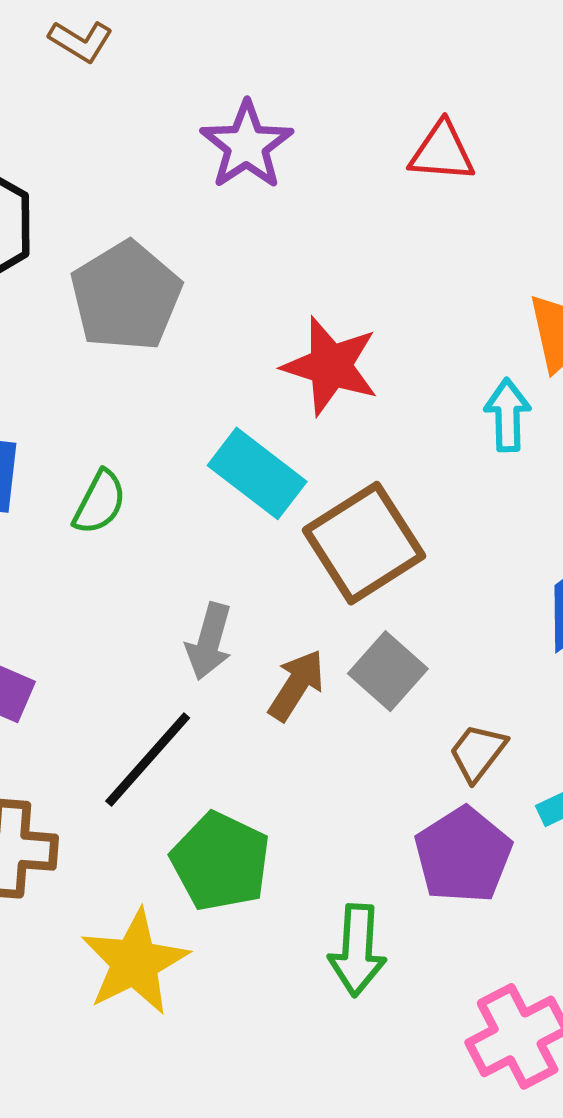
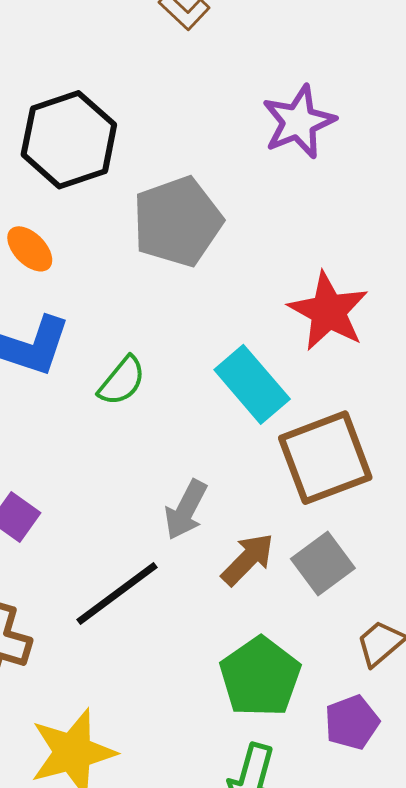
purple pentagon: (463, 855) -> (352, 722), size x0.7
green pentagon: (221, 861) -> (260, 677), moved

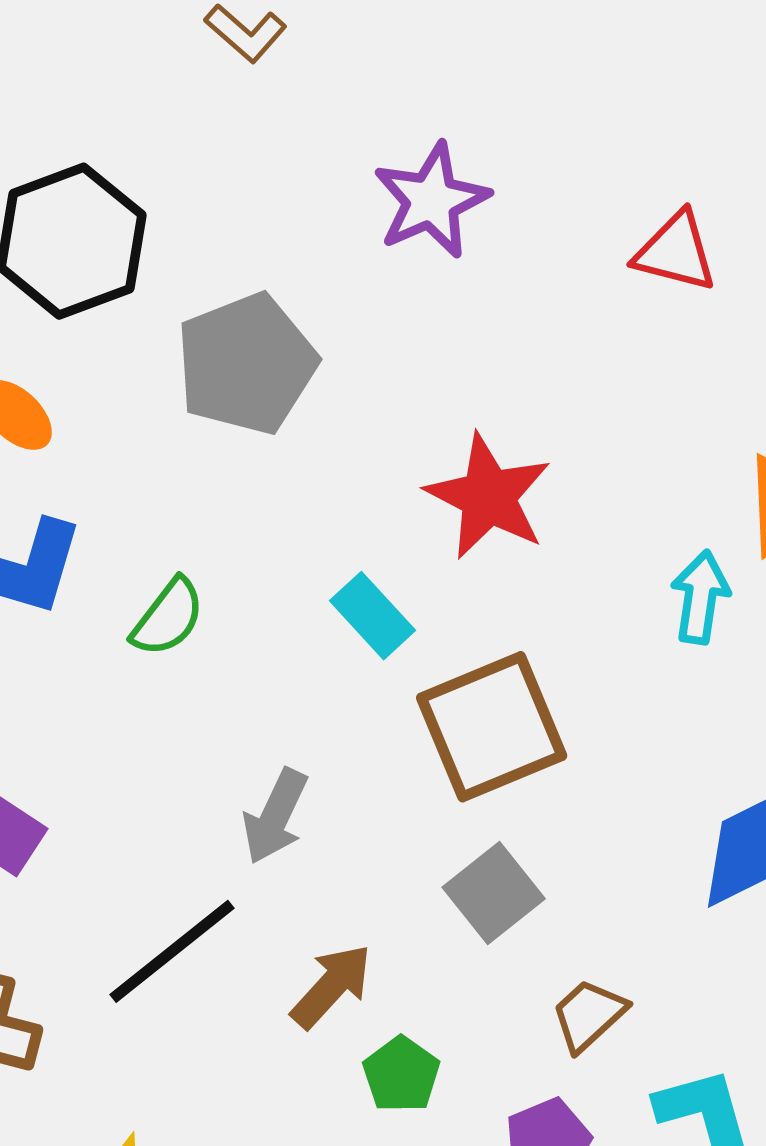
cyan rectangle: (252, 384) -> (373, 616), size x0.7
brown arrow: (248, 559) -> (332, 986), moved
green pentagon: (260, 677) -> (401, 1074), size x0.6

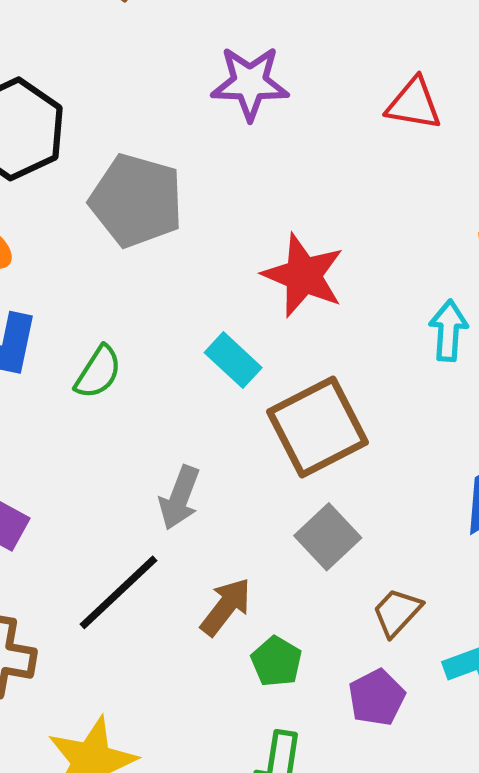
purple star: (431, 201) -> (250, 83), turned 30
gray pentagon: (246, 364) -> (136, 201), turned -30

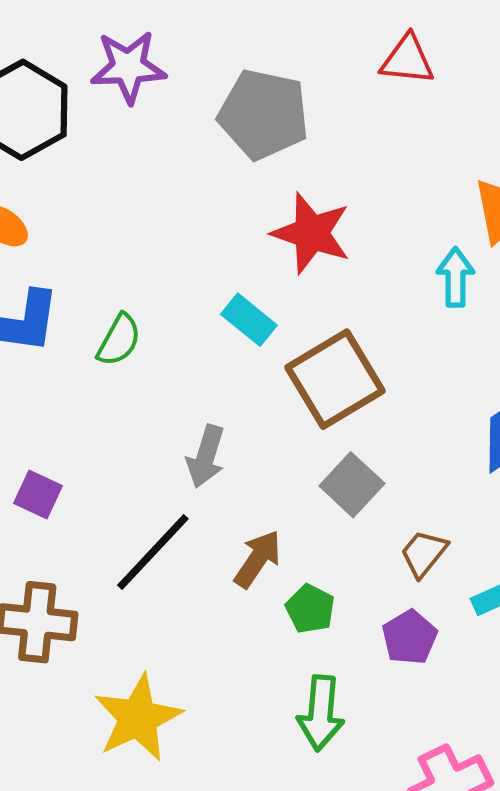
purple star: (250, 83) -> (128, 67), moved
gray pentagon: (136, 201) -> (264, 114), moved

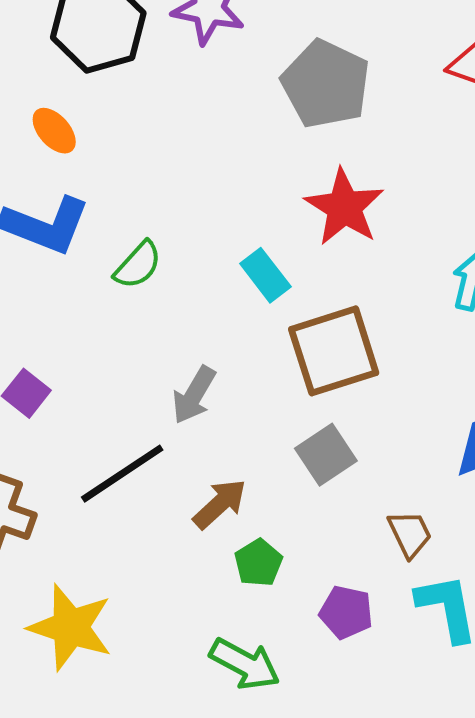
brown trapezoid: (424, 553) -> (410, 534), moved, turned 102
purple pentagon: (410, 637) -> (346, 612), turned 30
green arrow: (321, 713) -> (245, 664), turned -80
yellow star: (138, 718) -> (70, 627), turned 30

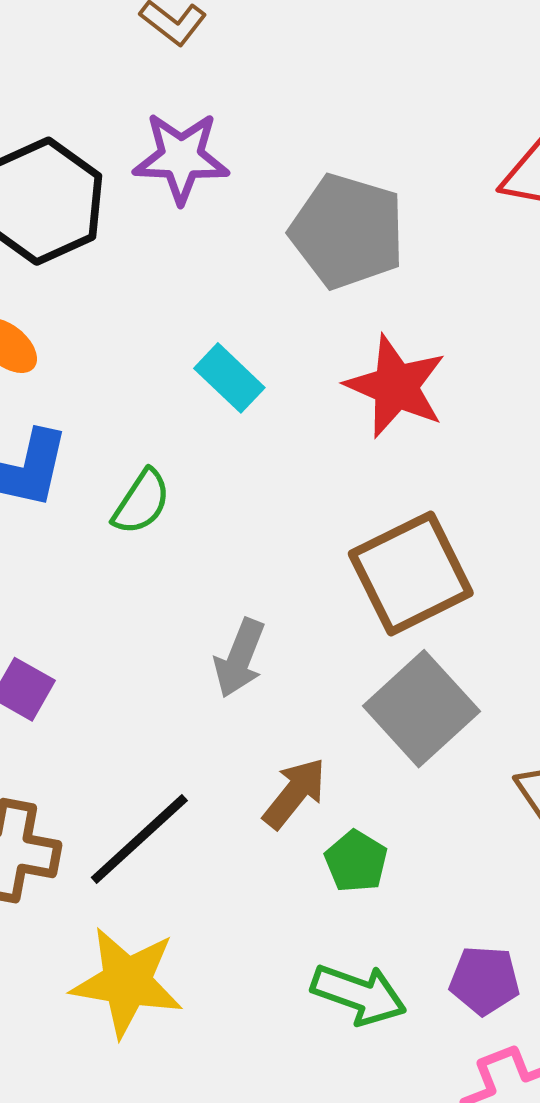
cyan rectangle: (265, 275) -> (229, 378), moved
gray square: (326, 455) -> (421, 709), size x1.4
black line: (122, 474) -> (139, 839), moved
purple pentagon: (346, 612) -> (485, 980), moved

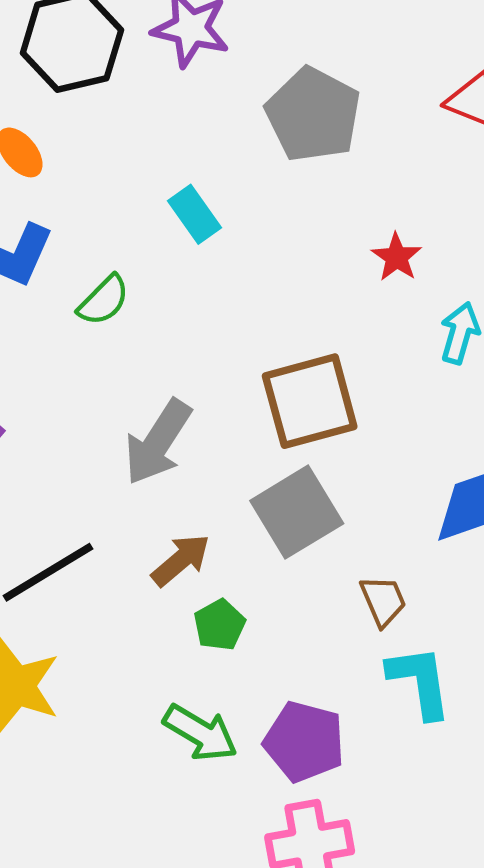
red star: (396, 386) -> (397, 257), moved, size x0.6
gray arrow: (240, 658) -> (158, 442), size x1.4
purple pentagon: (485, 980) -> (304, 742), size x1.4

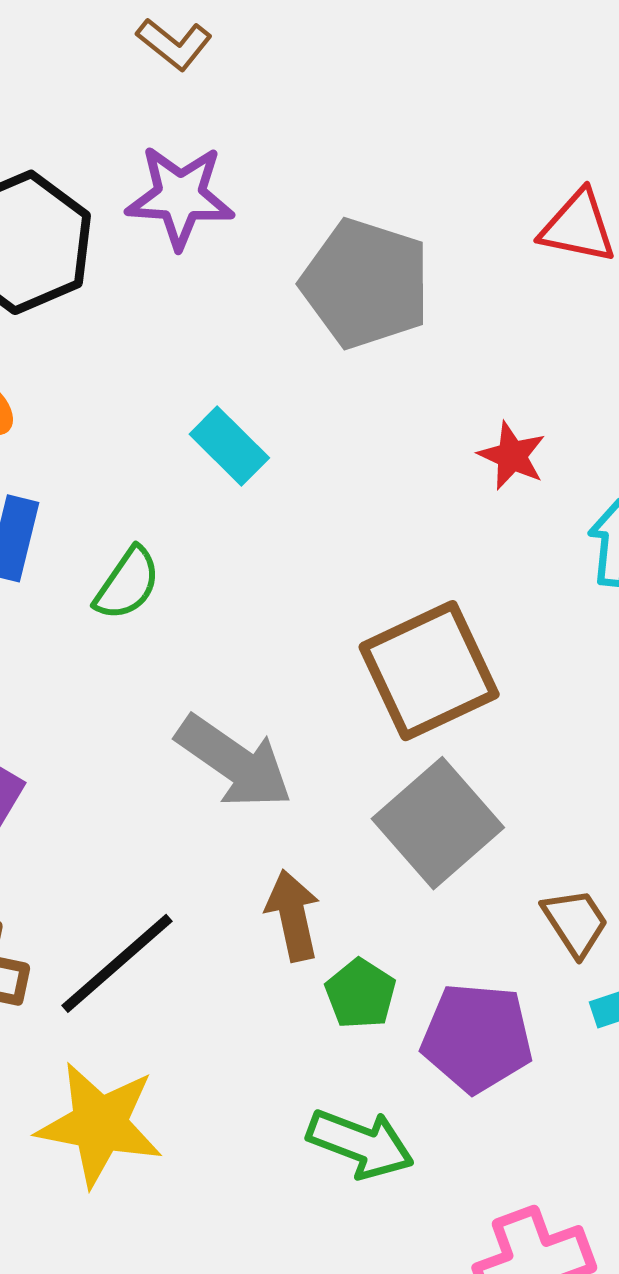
gray arrow: (158, 442) -> (234, 762), turned -78
brown arrow: (181, 560) -> (293, 915), turned -52
purple pentagon: (304, 742) -> (477, 1038), moved

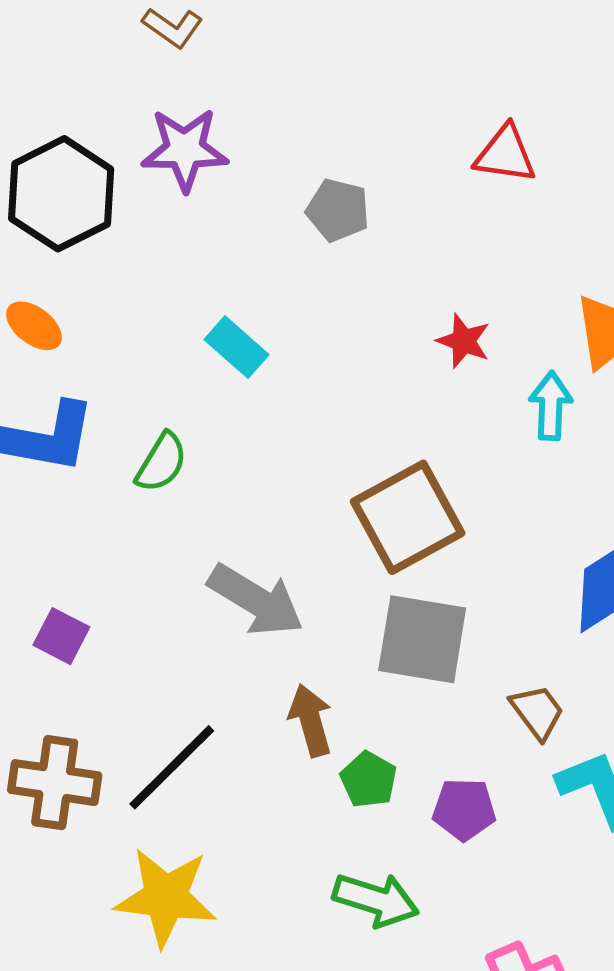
gray pentagon: (366, 284) -> (338, 210), size x0.6
gray square: (438, 823) -> (422, 639), turned -36
purple pentagon: (477, 1038) -> (464, 809), size x0.7

